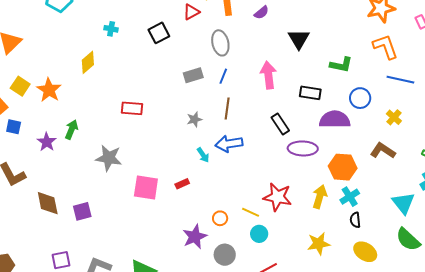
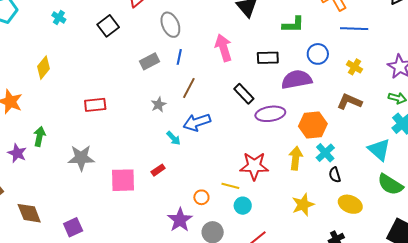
cyan cross: (111, 29) -> (59, 17), moved, turned 32
brown line: (227, 109) -> (189, 88), turned 30
purple square: (82, 211) -> (73, 227), moved

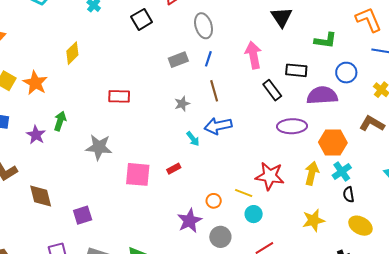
brown line: (189, 88) -> (214, 91), turned -50
black rectangle: (244, 94) -> (272, 90), moved

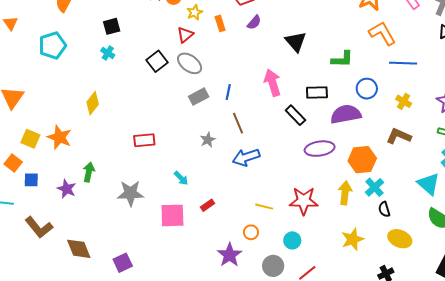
gray ellipse: (204, 26) -> (190, 63), moved, turned -30
cyan arrow: (193, 139) -> (181, 178), moved
yellow line: (244, 193) -> (264, 207), moved
gray circle: (220, 237) -> (273, 266), moved

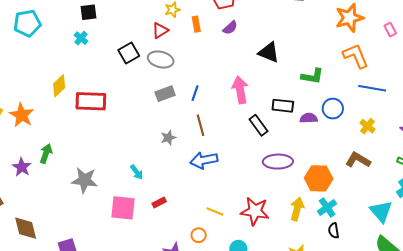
black triangle: (296, 42) -> (269, 52), turned -35
gray ellipse: (190, 63) -> (161, 60), turned -30
purple semicircle: (346, 114) -> (309, 118), moved, size x0.6
red rectangle: (144, 140) -> (91, 101), moved, size x1.4

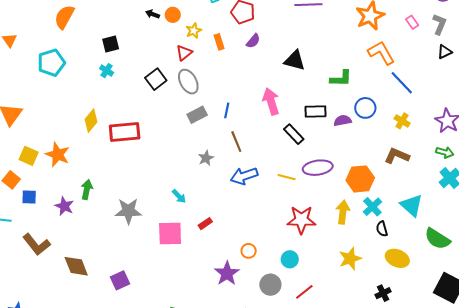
gray ellipse: (161, 60) -> (188, 82), turned 55
blue line: (372, 88) -> (402, 83), turned 44
yellow line: (215, 211) -> (287, 177), moved
cyan triangle: (381, 211) -> (411, 205), moved

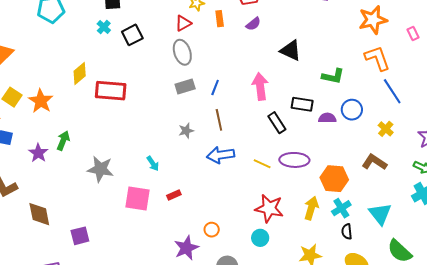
black square: (156, 79) -> (132, 35), moved
cyan circle: (290, 259) -> (260, 238), moved

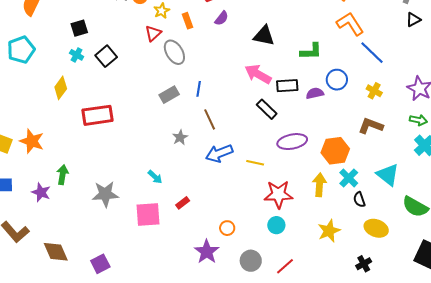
gray ellipse: (182, 52) -> (174, 52), moved
yellow diamond: (80, 73) -> (61, 88), moved
pink arrow: (260, 86) -> (258, 74), moved, turned -40
yellow line: (262, 164) -> (255, 163), moved

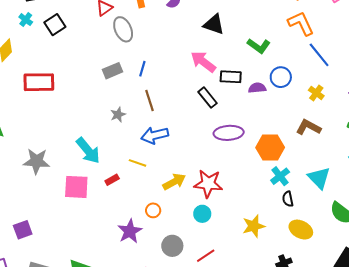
green L-shape: (311, 51) -> (259, 46), turned 30
yellow line: (255, 163) -> (138, 163), moved
cyan arrow: (155, 177) -> (88, 151), size x1.8
yellow arrow: (319, 185) -> (174, 182), moved, turned 50

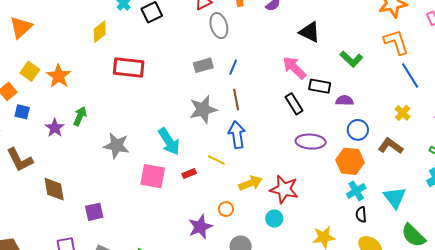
blue circle: (281, 77) -> (358, 130), moved
gray star: (118, 115) -> (203, 109), size x1.8
blue arrow: (155, 135) -> (237, 135), turned 88

